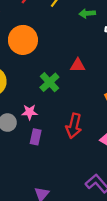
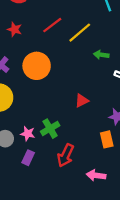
red triangle: (78, 65) -> (82, 101), turned -40
green cross: (49, 82) -> (50, 129), moved

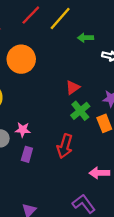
green cross: (50, 129) -> (80, 111), moved
pink arrow: (96, 175) -> (99, 173), moved

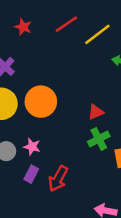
orange circle: (21, 59) -> (41, 102), moved
red arrow: (65, 146) -> (58, 179), moved

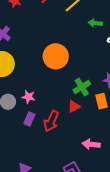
orange circle: (41, 102) -> (56, 56), moved
red triangle: (96, 112) -> (74, 106), moved

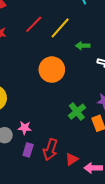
orange circle: (56, 56) -> (52, 70), moved
red triangle: (74, 106) -> (72, 159), moved

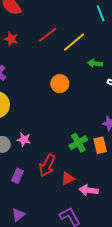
orange circle: (52, 70) -> (60, 84), size x0.7
green cross: (77, 112) -> (78, 143), moved
purple rectangle: (28, 150) -> (18, 176), moved

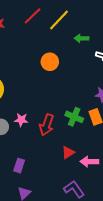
green cross: (78, 143) -> (74, 117), turned -30
red arrow: (47, 165) -> (47, 125), moved
purple rectangle: (18, 176) -> (19, 166), moved

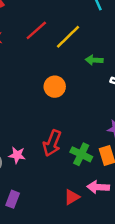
red arrow: (47, 125) -> (52, 143), moved
pink arrow: (89, 162) -> (98, 187), moved
purple rectangle: (19, 166) -> (13, 199), moved

